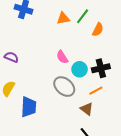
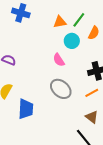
cyan circle: (80, 69) -> (72, 41), moved
brown triangle: (87, 109) -> (92, 117), moved

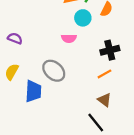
pink semicircle: (59, 60) -> (69, 38), turned -56
gray ellipse: (61, 89) -> (54, 71), moved

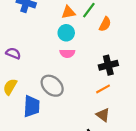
cyan circle: (83, 18) -> (66, 33), moved

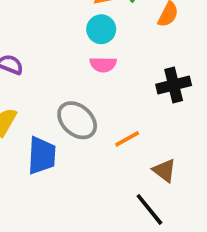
orange line: (103, 89) -> (127, 139), moved

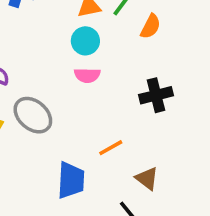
gray ellipse: (77, 120) -> (33, 115), moved
blue trapezoid: (42, 156) -> (71, 180), moved

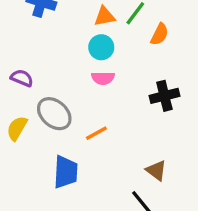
orange line: (111, 148) -> (96, 133), moved
blue trapezoid: (71, 180) -> (66, 172), moved

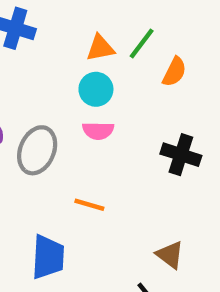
black cross: (164, 96) -> (181, 155), turned 32
gray ellipse: (54, 114) -> (37, 150), moved, turned 72
orange line: (96, 133) -> (89, 205), turned 45

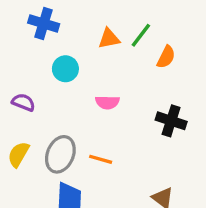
cyan circle: (96, 89) -> (65, 69), moved
gray ellipse: (37, 150) -> (60, 154), moved

